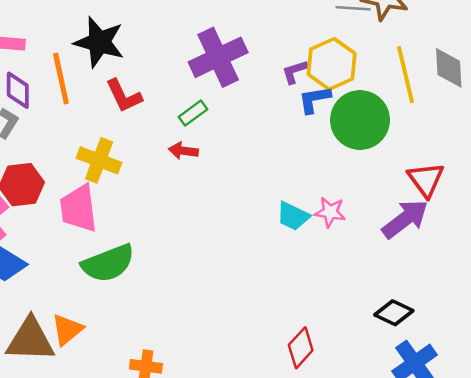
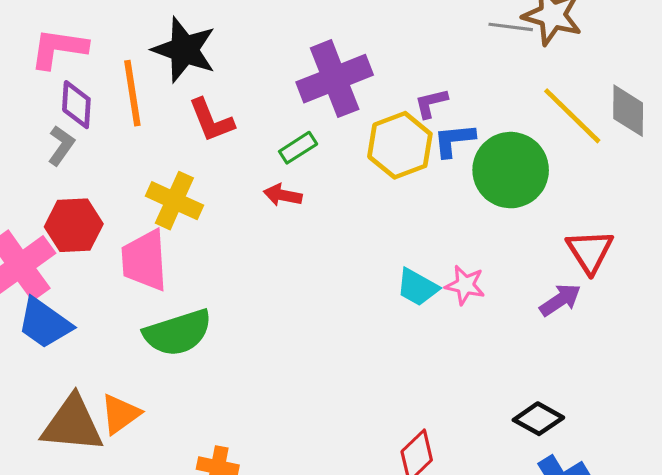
yellow hexagon: (332, 64) -> (400, 145), moved
yellow line: (405, 75) -> (572, 116), turned -36
purple arrow: (405, 219) -> (560, 300), size x0.7

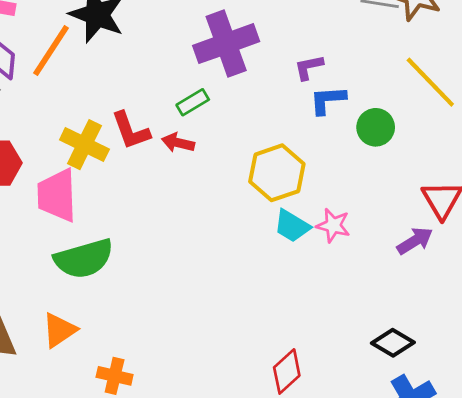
orange line: (132, 93) -> (51, 51), turned 40
red L-shape: (211, 120) -> (131, 131), moved
yellow hexagon: (400, 145) -> (277, 173), moved
green circle: (511, 170) -> (376, 127), size x0.6
orange triangle: (120, 414) -> (59, 330), moved

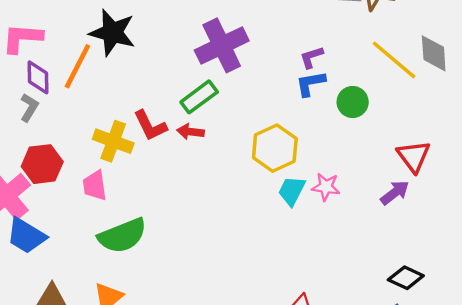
purple L-shape: (309, 67) -> (312, 57), moved
green rectangle: (193, 102) -> (199, 97), size x1.4
pink trapezoid: (57, 195) -> (95, 186), size x0.7
cyan trapezoid: (292, 226) -> (292, 191), turned 92
black diamond: (393, 343) -> (406, 278), moved

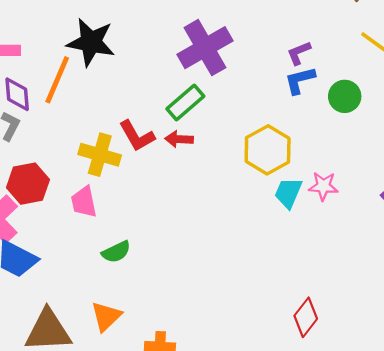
green semicircle: (122, 236) -> (116, 252), size x0.6

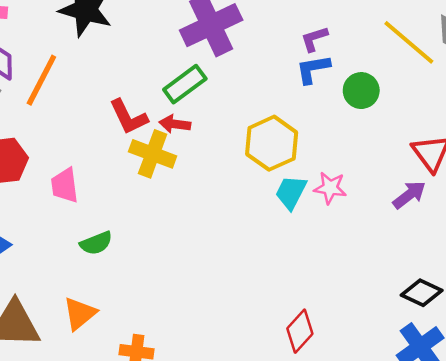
orange line: (57, 80) -> (41, 80), moved
yellow cross: (100, 155) -> (153, 154), moved

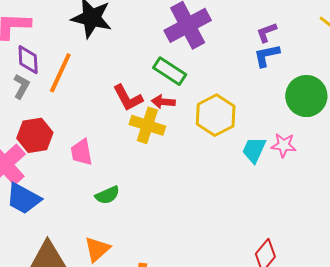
green rectangle: (185, 84) -> (170, 71), turned 72
green circle: (361, 91) -> (306, 96), moved, size x1.5
yellow hexagon: (272, 143) -> (216, 115), moved

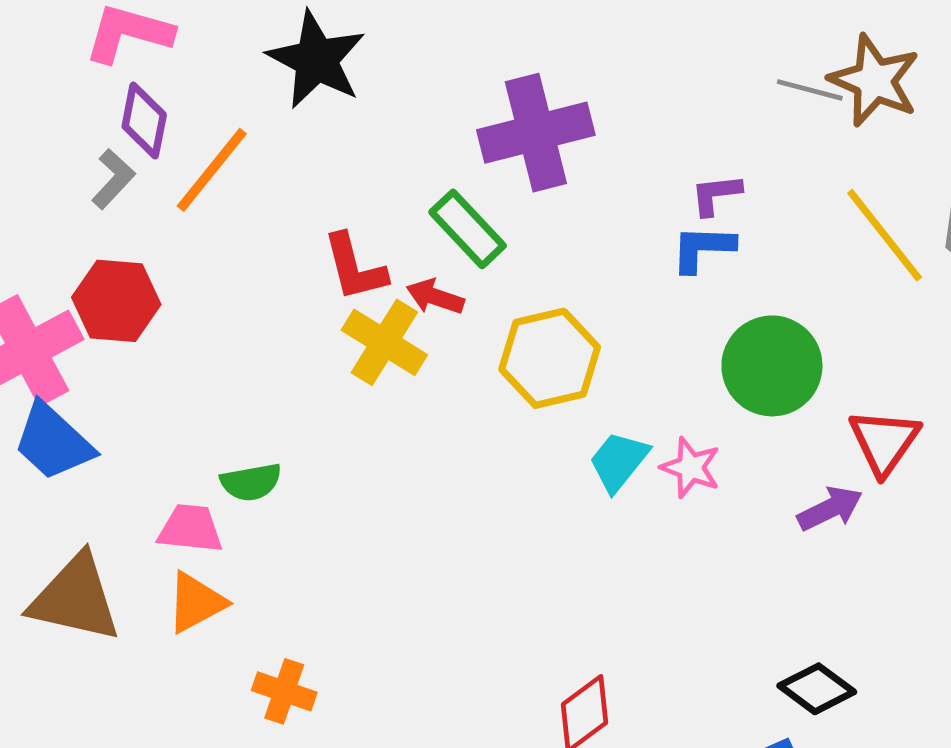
pink trapezoid: (81, 152) -> (190, 529), moved, turned 92

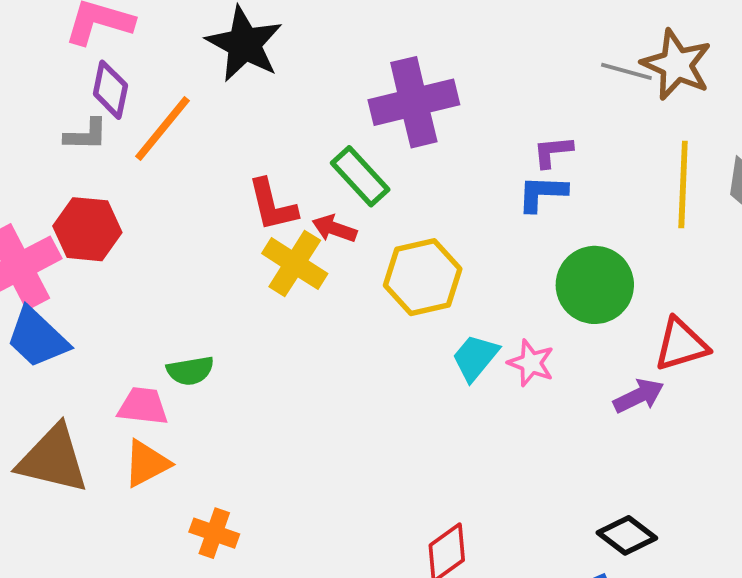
gray L-shape: (113, 179) -> (86, 135), turned 48
yellow line: (885, 235) -> (683, 184), turned 40
red triangle: (884, 442) -> (681, 344), turned 38

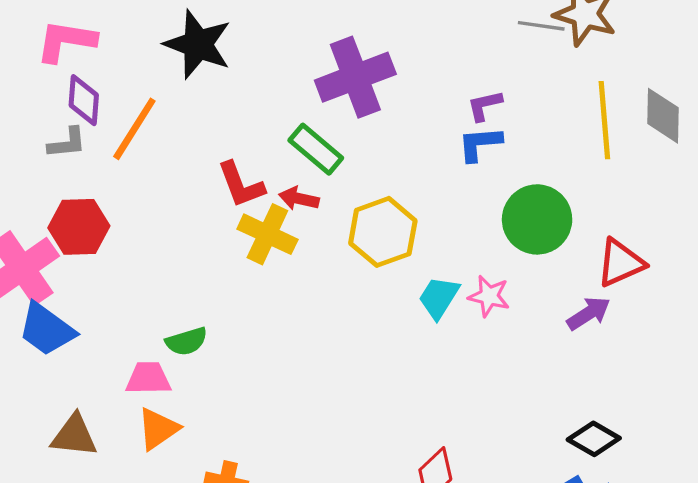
brown triangle: (53, 459) -> (74, 436), size x0.7

